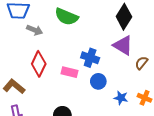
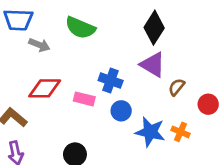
red diamond: (39, 64) -> (45, 88), turned 65
blue star: (121, 98) -> (150, 132), size x1.6

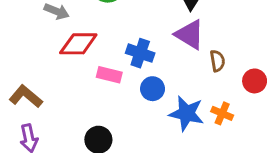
brown semicircle: (177, 87) -> (217, 61), turned 132
red diamond: (45, 88) -> (78, 44), moved

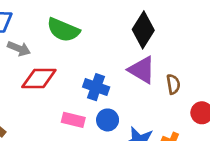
brown semicircle: (217, 61) -> (173, 84), moved
pink rectangle: (109, 75) -> (73, 120), moved

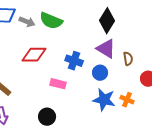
gray arrow: (19, 48) -> (27, 22), moved
blue circle: (108, 120) -> (100, 73), moved

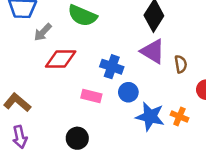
gray arrow: (27, 22) -> (43, 32), moved, turned 112
blue circle: (100, 73) -> (128, 92), moved

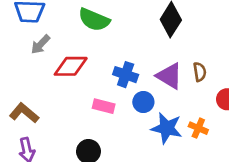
gray arrow: (43, 32) -> (40, 44), moved
purple triangle: (153, 51) -> (169, 76), moved

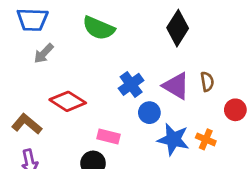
red diamond: (71, 66) -> (68, 101), moved, turned 32
blue cross: (126, 75) -> (131, 84), turned 35
pink rectangle: (104, 106) -> (109, 137), moved

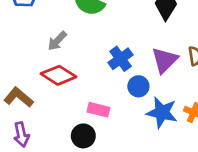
gray arrow: (44, 53) -> (57, 41), moved
purple triangle: (176, 86) -> (165, 60), turned 44

